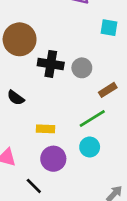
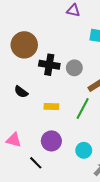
green line: (92, 118) -> (83, 109), turned -30
yellow rectangle: (46, 129) -> (51, 106), moved
cyan circle: (90, 147) -> (84, 150), moved

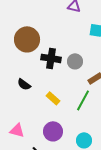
yellow rectangle: (51, 106) -> (53, 98), turned 40

